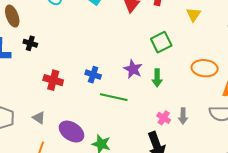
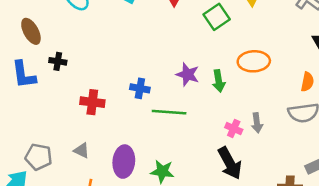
green square: (161, 42) -> (217, 17), moved
orange ellipse: (205, 68) -> (254, 61), moved
purple ellipse: (72, 132) -> (124, 162), turned 70

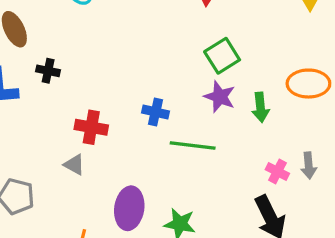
green square: (217, 17) -> (222, 56), moved
gray triangle: (82, 151) -> (74, 165), moved

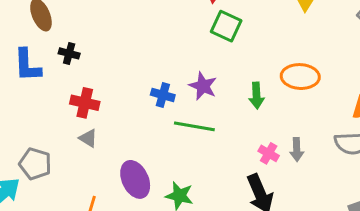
green square: (222, 56) -> (226, 26), moved, turned -36
purple star: (220, 97) -> (203, 86), moved
red cross: (91, 127) -> (85, 103), moved
purple ellipse: (129, 208) -> (135, 179), turned -36

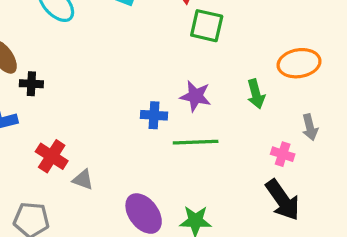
black cross: (69, 53) -> (31, 84), moved
red cross: (85, 103) -> (52, 156), moved, turned 32
gray arrow: (297, 149) -> (310, 127), moved

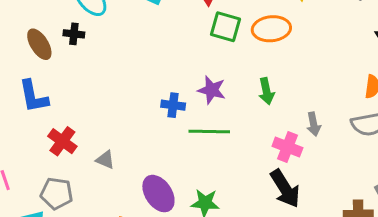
orange ellipse: (299, 63) -> (271, 29), moved
black cross: (31, 84) -> (74, 34), moved
pink cross: (283, 154) -> (287, 147), size x1.4
red cross: (52, 156) -> (62, 141), moved

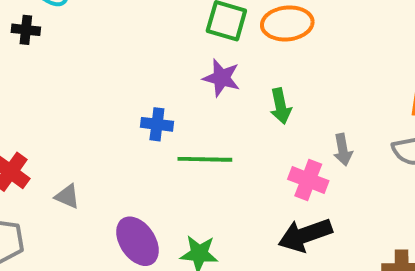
purple star: (212, 90) -> (221, 78), moved
black arrow: (285, 189) -> (305, 235), turned 102

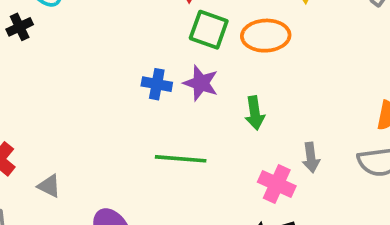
black cross: (26, 30) -> (20, 27), turned -35
blue cross: (157, 124) -> (157, 84), moved

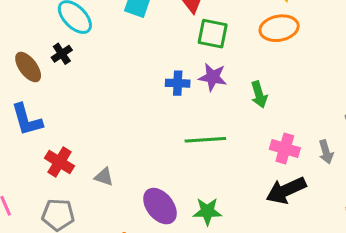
orange ellipse: (266, 36) -> (279, 28), moved
gray arrow: (311, 157) -> (326, 152), moved

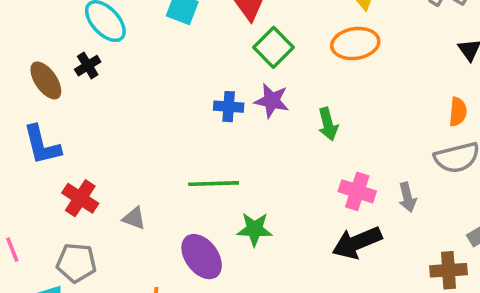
green square: (213, 34) -> (274, 47), turned 32
green line: (205, 140) -> (214, 184), moved
green star: (207, 211) -> (255, 229), moved

